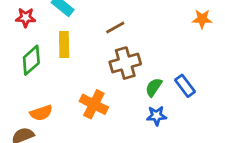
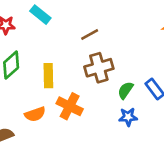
yellow rectangle: (64, 45) -> (48, 76), moved
orange semicircle: (41, 113) -> (35, 114), moved

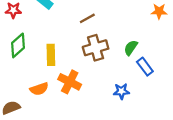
green semicircle: (125, 90) -> (131, 48), moved

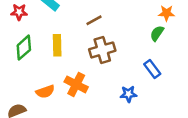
green semicircle: (131, 48) -> (157, 33), moved
yellow rectangle: (51, 55) -> (57, 45), moved

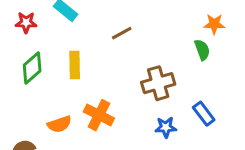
green semicircle: (157, 33) -> (202, 50), turned 126
brown cross: (102, 50) -> (158, 83), moved
blue rectangle: (152, 69) -> (204, 114), moved

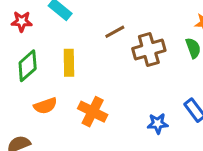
brown cross: (158, 83) -> (149, 50), moved
orange semicircle: (59, 124) -> (45, 106), moved

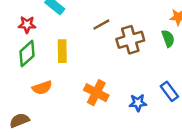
red star: (22, 21) -> (27, 25), moved
orange cross: (93, 112) -> (96, 93), moved

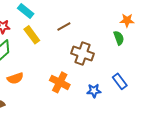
brown cross: (130, 40) -> (83, 53), moved, turned 35
yellow rectangle: (62, 51) -> (32, 35), moved, turned -36

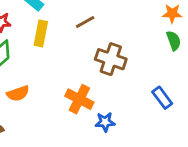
yellow rectangle: (32, 35) -> (41, 33), turned 48
green semicircle: (119, 38) -> (174, 41), moved
blue star: (94, 91) -> (105, 122), moved

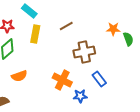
orange star: (172, 13) -> (113, 29), moved
brown cross: (111, 59) -> (84, 52), turned -30
blue rectangle: (162, 98) -> (99, 79), moved

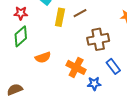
yellow rectangle: (35, 34) -> (60, 17), moved
orange semicircle: (19, 76) -> (43, 57), moved

